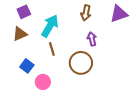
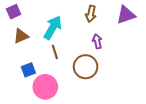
purple square: (24, 12) -> (14, 12), moved
blue square: (27, 66) -> (28, 70), turned 32
pink circle: (43, 82) -> (45, 87), size x1.5

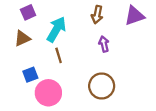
purple square: (14, 12) -> (28, 12), moved
brown circle: (86, 67) -> (102, 86), moved

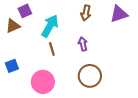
brown triangle: (22, 38) -> (13, 26), moved
purple arrow: (104, 44) -> (83, 44), moved
blue square: (30, 75) -> (12, 66), moved

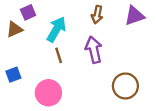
purple arrow: (83, 44) -> (94, 50), size x1.6
brown circle: (90, 76) -> (125, 86), moved

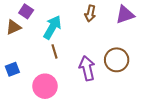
purple square: (28, 12) -> (26, 11), turned -32
purple arrow: (94, 50) -> (87, 68), moved
brown circle: (125, 86) -> (117, 60), moved

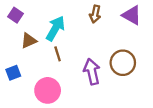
purple square: (26, 11) -> (15, 15), moved
purple triangle: (125, 15) -> (132, 15), turned 48
brown triangle: (13, 27) -> (29, 41), moved

